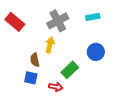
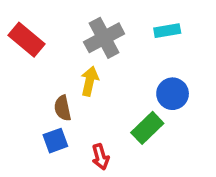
green rectangle: (70, 70) -> (147, 128), moved
blue square: (31, 78) -> (55, 141), turned -32
red arrow: (56, 87) -> (100, 157), turned 64

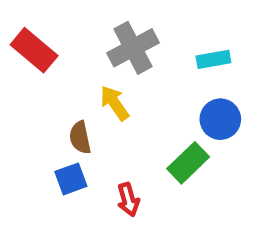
cyan rectangle: (167, 31) -> (213, 59), moved
yellow arrow: (90, 81) -> (115, 103), turned -48

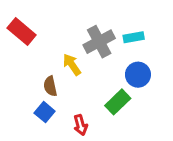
gray cross: (133, 48) -> (99, 42), moved
blue square: (71, 179) -> (45, 112), turned -30

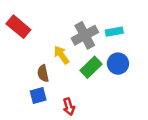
green rectangle: (118, 102) -> (91, 67), moved
blue square: (45, 112) -> (38, 96), turned 35

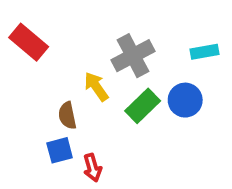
cyan rectangle: (114, 32) -> (204, 52), moved
red arrow: (69, 107) -> (92, 168), moved

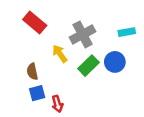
red rectangle: (29, 42) -> (35, 22), moved
brown semicircle: (67, 116) -> (32, 72), moved

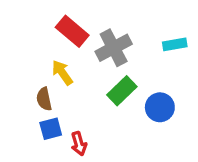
red rectangle: (35, 22) -> (72, 31), moved
yellow arrow: (60, 54) -> (62, 73), moved
blue circle: (115, 62) -> (160, 107), moved

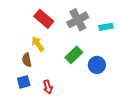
gray cross: (114, 48) -> (78, 20), moved
blue square: (51, 129) -> (24, 82), moved

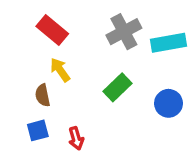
red rectangle: (44, 19) -> (52, 30), moved
cyan rectangle: (106, 27) -> (169, 43), size x1.5
blue circle: (97, 65) -> (169, 103), moved

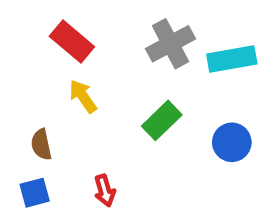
brown semicircle: (43, 95) -> (41, 145), moved
blue square: (38, 130) -> (35, 193), moved

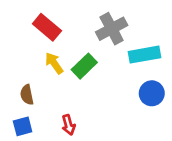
cyan rectangle: (232, 59) -> (145, 55), moved
green rectangle: (162, 120) -> (84, 66), moved

